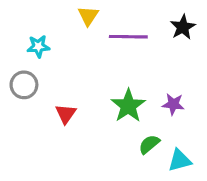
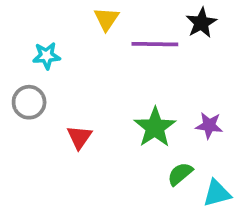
black star: (183, 27) -> (201, 23), moved

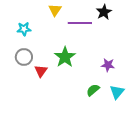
gray circle: (29, 102) -> (24, 57), moved
green star: (155, 127) -> (65, 57), moved
cyan triangle: (217, 193) -> (117, 92), moved, turned -35

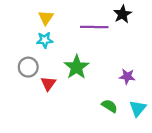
yellow triangle: (55, 10) -> (46, 18), moved
cyan star: (24, 29) -> (45, 40), moved
green semicircle: (93, 90) -> (110, 106), turned 72

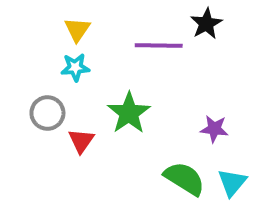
green semicircle: (110, 106) -> (184, 179), size x1.5

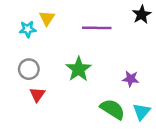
black star: (206, 24) -> (142, 15), moved
cyan star: (75, 67) -> (28, 29), moved
red triangle: (81, 141) -> (37, 95), moved

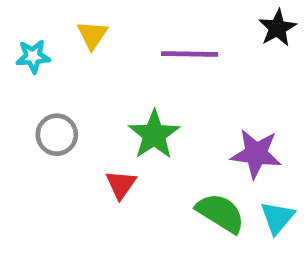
cyan star: (28, 29) -> (33, 56), moved
purple star: (131, 79) -> (256, 154), size x1.5
red triangle: (37, 95) -> (121, 184), moved

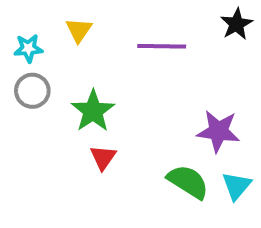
gray circle: (57, 135) -> (32, 91), moved
green star: (154, 135) -> (93, 111), moved

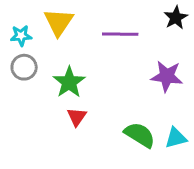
yellow triangle: (79, 30) -> (59, 22), size x1.5
purple star: (218, 131) -> (167, 76), moved
cyan triangle: (237, 186) -> (176, 138), turned 35

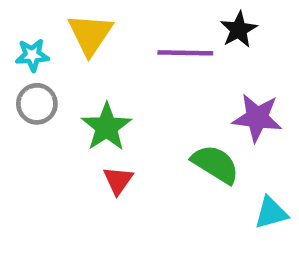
black star: (176, 18) -> (239, 30), moved
green semicircle: (140, 135) -> (215, 164), moved

